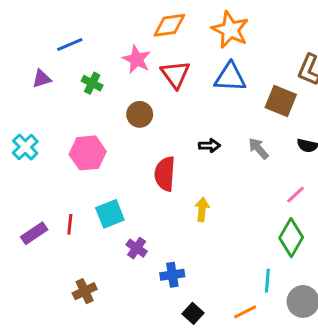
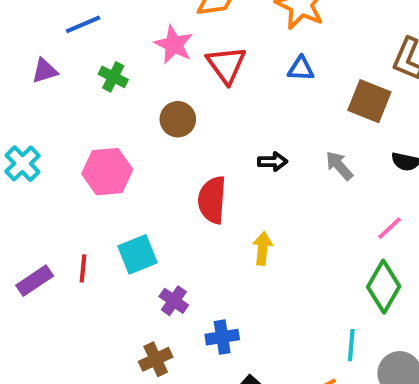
blue triangle: (230, 77) -> (301, 69), size x0.6
brown cross: (85, 291) -> (156, 359), moved

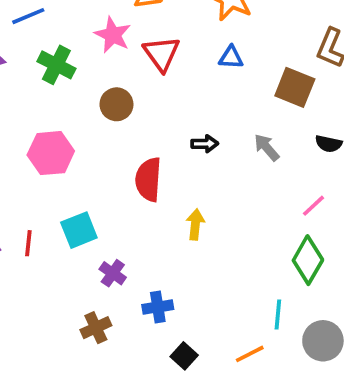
green cross: (113, 77) -> (56, 65), size x1.4

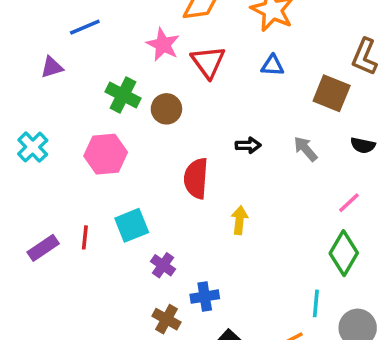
green cross: (56, 65) -> (123, 95), moved
brown cross: (96, 328) -> (166, 319), moved, turned -36

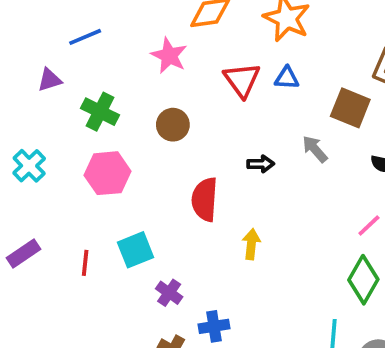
red triangle: (208, 62) -> (242, 80), moved
green cross: (123, 95) -> (100, 112), moved
gray arrow: (305, 149) -> (315, 149), moved
purple rectangle: (43, 248) -> (23, 254), moved

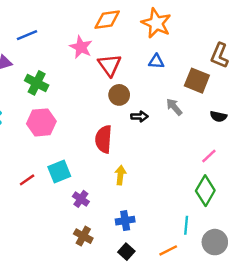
red triangle: (242, 80) -> (110, 65), moved
brown circle: (173, 125) -> (119, 95), moved
yellow arrow: (251, 244) -> (120, 175), moved
red line: (85, 263) -> (27, 180), turned 49
blue cross: (214, 326) -> (125, 221), moved

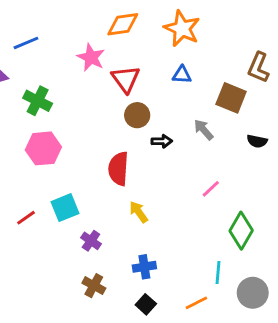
pink line: (209, 156) -> (211, 189), moved
yellow arrow: (120, 175) -> (139, 212), turned -42

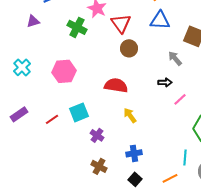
blue triangle: (182, 75) -> (160, 20), size x1.5
green cross: (38, 101) -> (77, 27), moved
black arrow: (162, 141) -> (165, 82), moved
red semicircle: (118, 169) -> (116, 85), turned 95

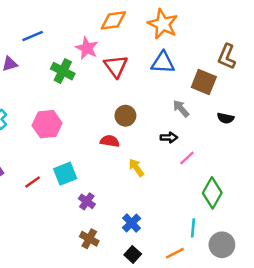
brown circle: (129, 48) -> (125, 116), moved
red semicircle: (116, 85) -> (110, 141), size x0.7
yellow arrow: (130, 115) -> (136, 168), moved
blue cross: (134, 153) -> (131, 223), turned -35

